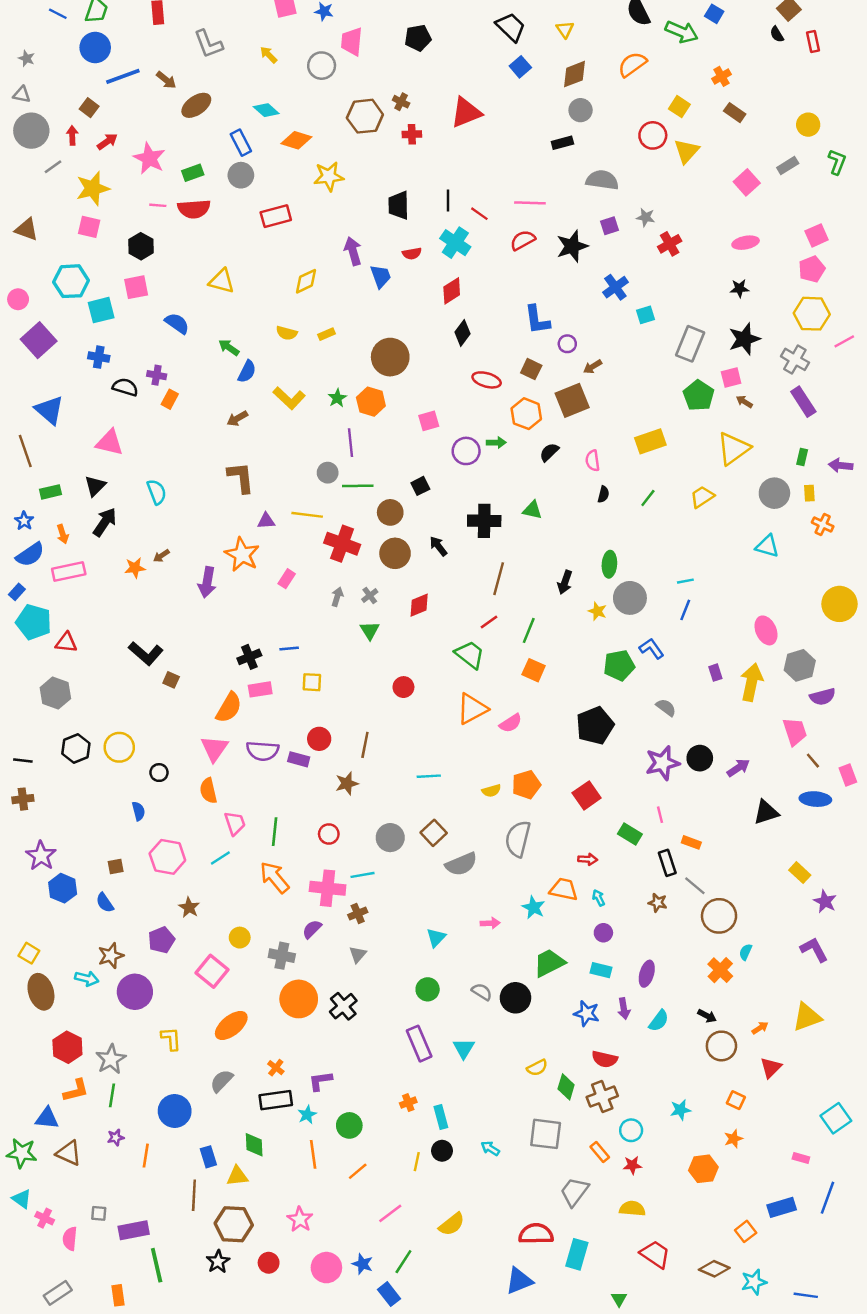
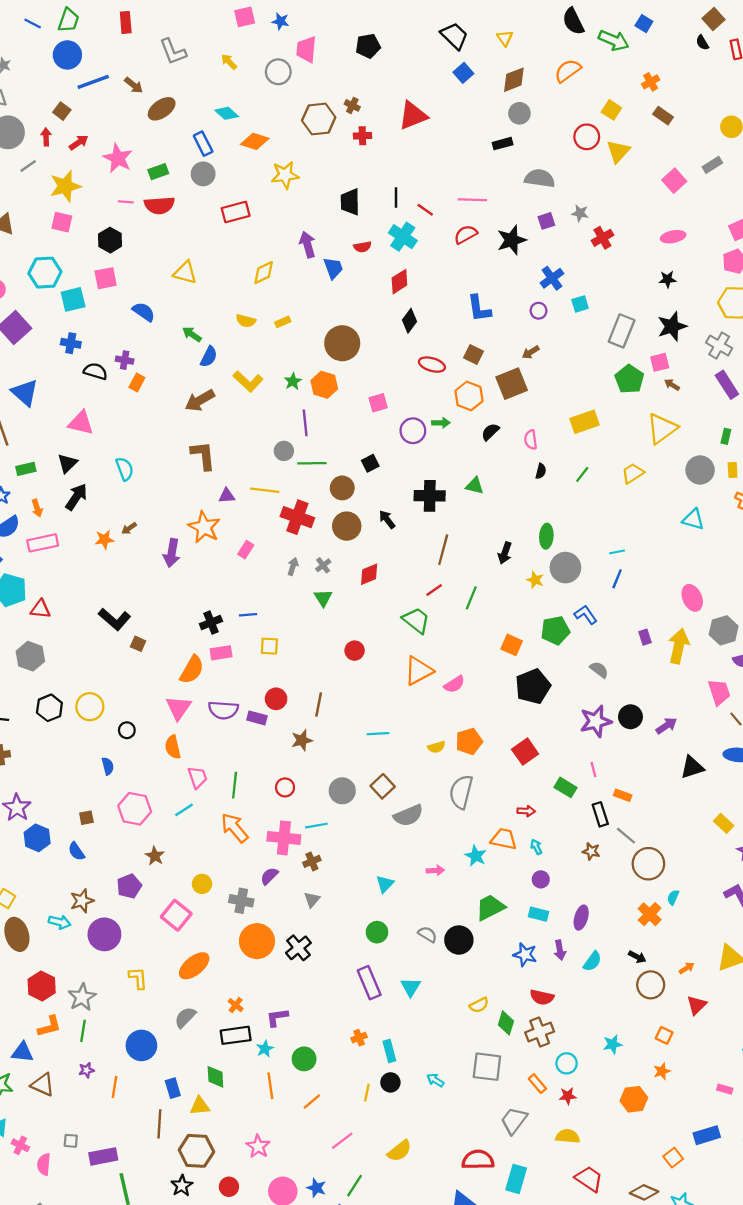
purple circle: (567, 344) -> (539, 311), moved
brown arrow: (237, 418) -> (200, 400), size x1.5
orange square: (534, 670) -> (512, 645), moved

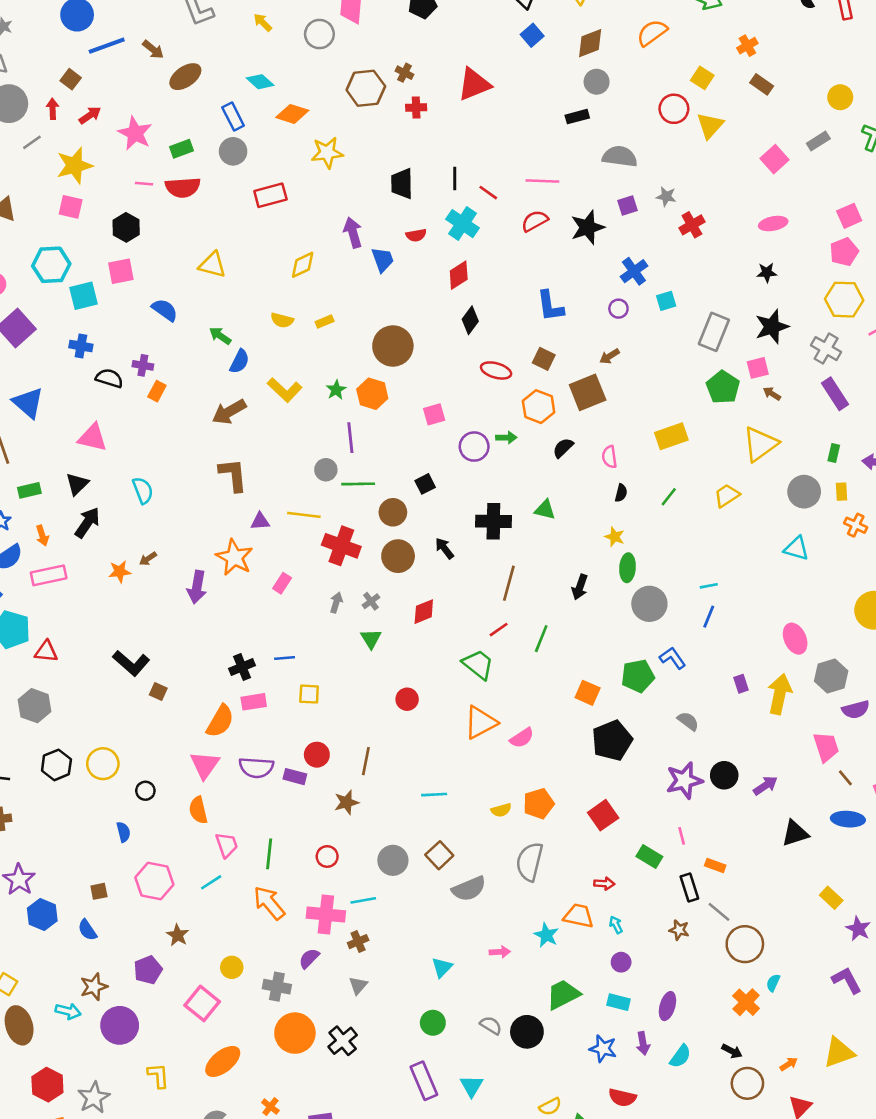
yellow star: (535, 580) -> (615, 537), moved

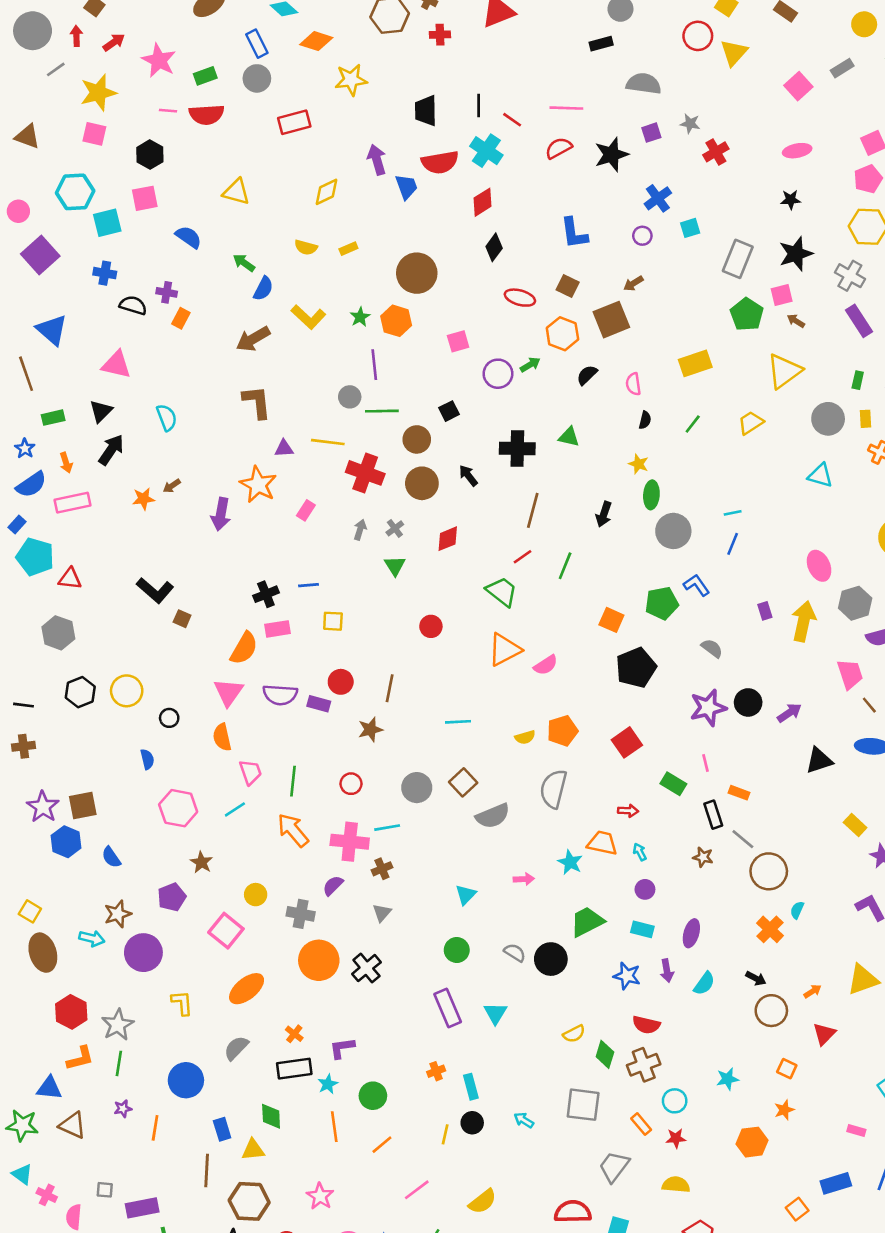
red semicircle: (416, 235) -> (440, 162), size x1.8
green arrow: (506, 438) -> (530, 365), turned -30
brown square: (99, 891) -> (83, 806), moved, size x1.6

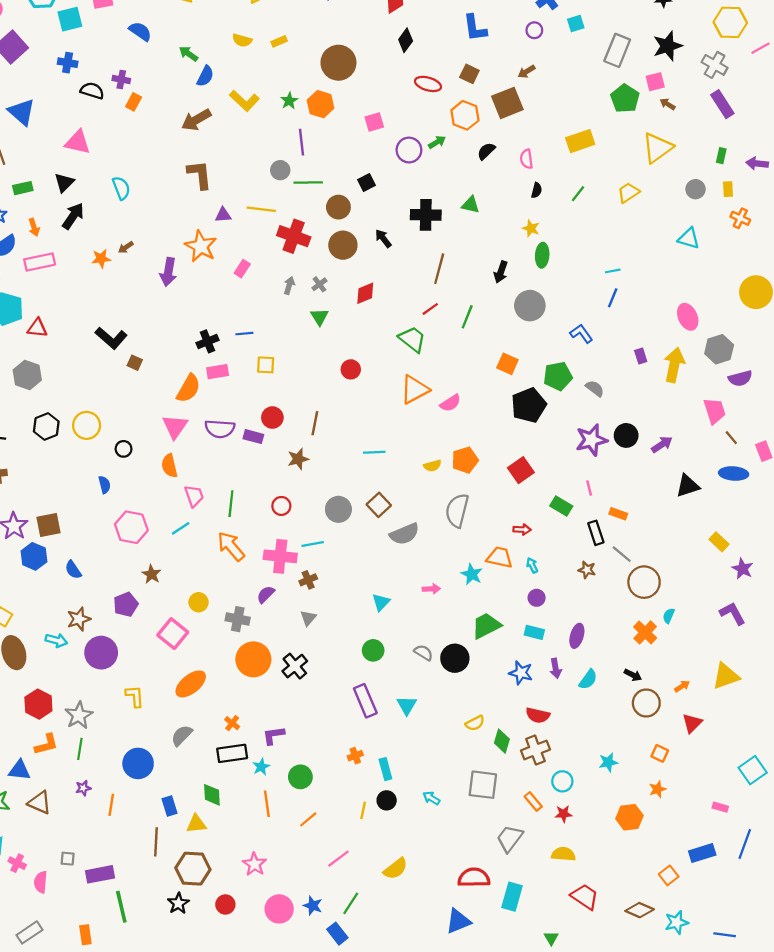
gray circle: (828, 419) -> (696, 189), size x0.7
gray circle: (673, 531) -> (530, 306), moved
green pentagon: (662, 603) -> (558, 376), moved

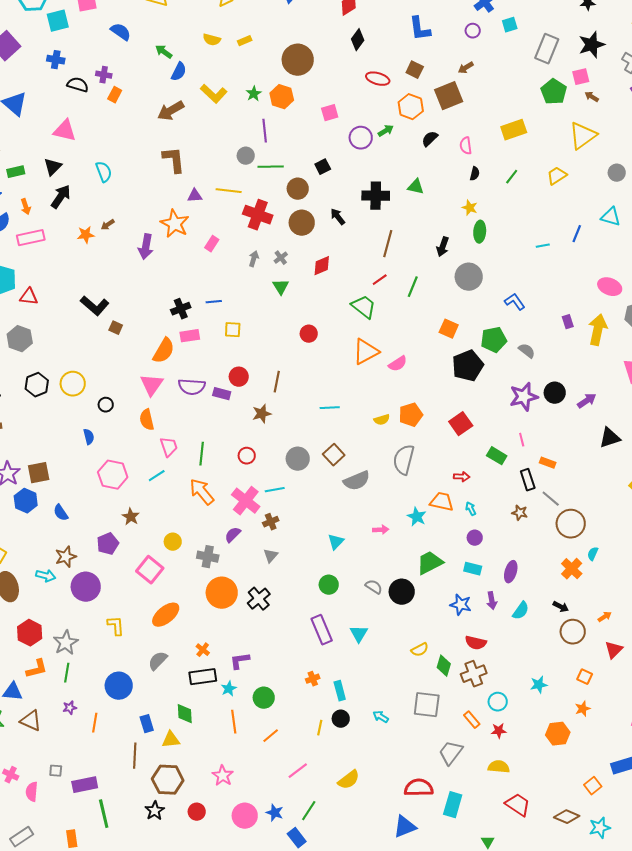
blue line: (613, 298) -> (577, 234), moved
pink ellipse: (688, 317) -> (610, 287), turned -45
pink cross: (280, 556) -> (246, 501), turned 32

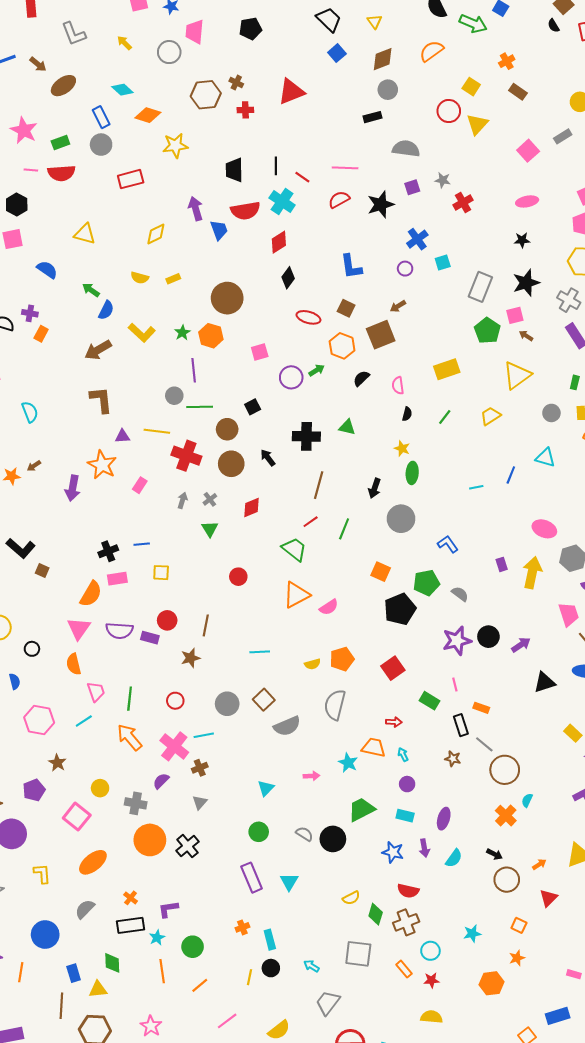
gray trapezoid: (451, 753) -> (328, 1003), moved

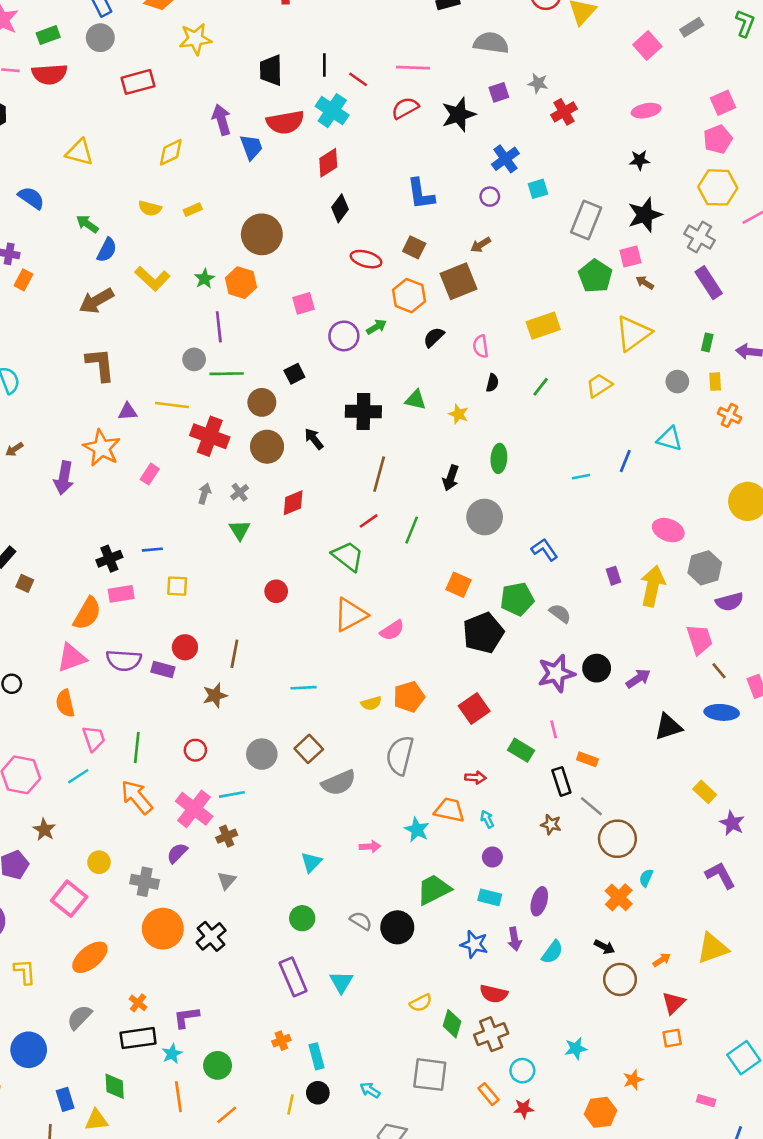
yellow star: (402, 449) -> (459, 414), moved
pink triangle: (79, 628) -> (72, 658), turned 35
orange square: (519, 925) -> (672, 1038), moved, turned -35

